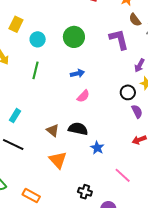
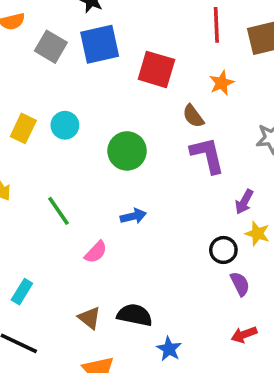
brown semicircle: (135, 20) -> (193, 116), moved
cyan circle: (38, 39) -> (65, 125), moved
green line: (36, 70) -> (58, 211), turned -48
pink semicircle: (83, 96) -> (96, 252), moved

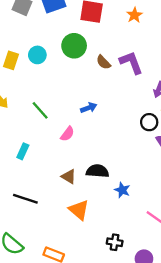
brown semicircle: (193, 116) -> (103, 62), moved
green circle: (127, 151) -> (74, 46), moved
cyan rectangle: (22, 292) -> (23, 151), moved

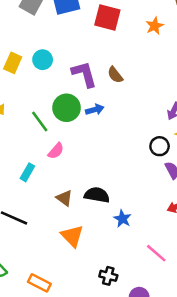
green circle: (74, 46) -> (67, 108), moved
purple L-shape: (131, 63) -> (84, 74), moved
blue arrow: (89, 108) -> (95, 110), moved
pink semicircle: (67, 134) -> (56, 151), moved
cyan rectangle: (23, 151) -> (27, 172), moved

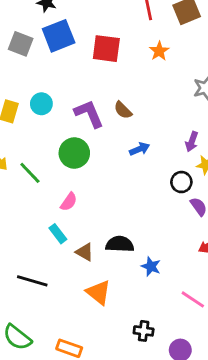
blue arrow: (95, 110) -> (140, 149), moved
green line: (40, 121) -> (30, 173), moved
cyan rectangle: (27, 172) -> (58, 234), moved, turned -60

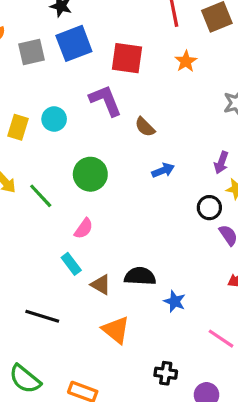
gray square: (21, 44) -> (32, 52), turned -35
purple L-shape: (89, 114) -> (105, 100), moved

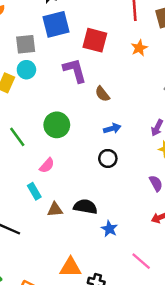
gray square: (32, 52) -> (26, 44), moved
cyan circle: (54, 119) -> (26, 70), moved
black circle: (209, 208) -> (108, 158), moved
brown triangle: (101, 285) -> (55, 210), turned -42
orange triangle: (116, 330) -> (71, 267), moved, turned -45

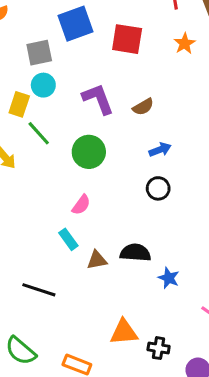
purple L-shape: (75, 70) -> (98, 99), moved
brown semicircle: (102, 94) -> (143, 107), turned -77
green line: (17, 137) -> (39, 133), moved

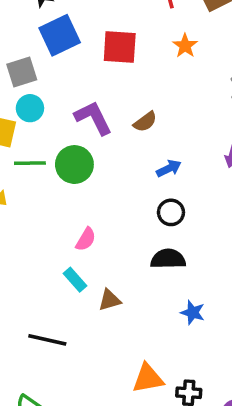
green line: (39, 133) -> (30, 163), turned -44
green circle: (89, 152) -> (74, 165), moved
black semicircle: (135, 253) -> (168, 259), moved

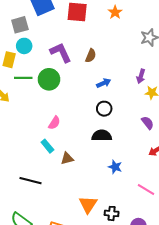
brown semicircle: (145, 122) -> (91, 56), turned -32
orange triangle: (148, 378) -> (88, 204), turned -48

